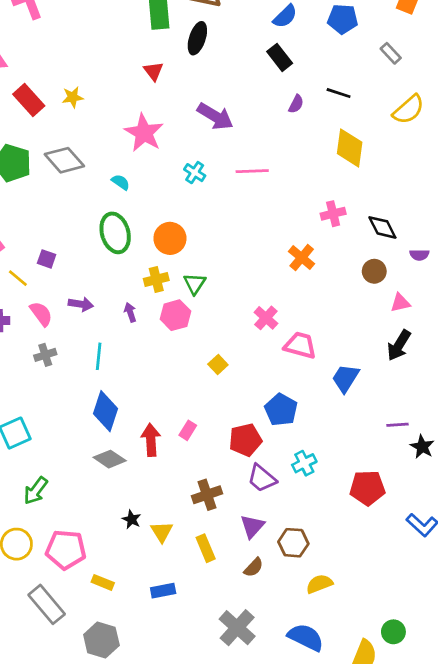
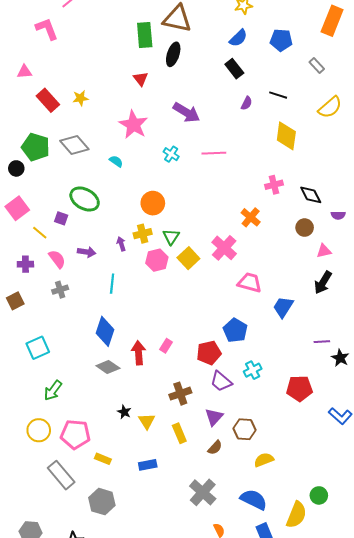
green ellipse: (115, 233) -> (85, 199), moved, turned -44
purple arrow: (130, 312) -> (121, 244), moved
pink cross: (266, 318) -> (224, 248), moved, size x1.4
cyan line: (99, 356) -> (112, 284), moved
yellow square: (218, 364) -> (188, 258), moved, size x1.5

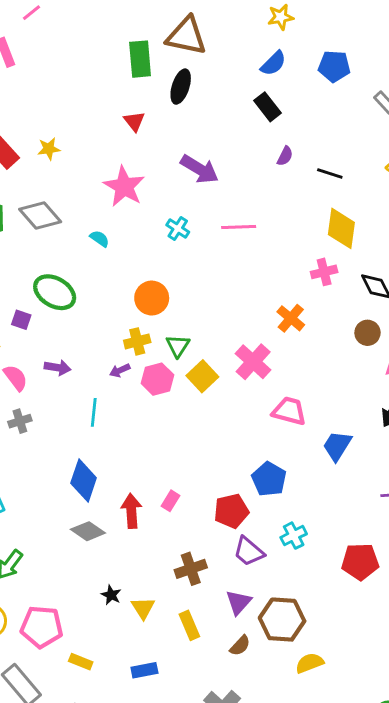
black line: (278, 95) -> (330, 173), moved
yellow diamond: (286, 136) -> (341, 228), moved
purple arrow: (121, 244) -> (120, 370), moved, turned -96
brown hexagon: (244, 429) -> (282, 620), size x1.4

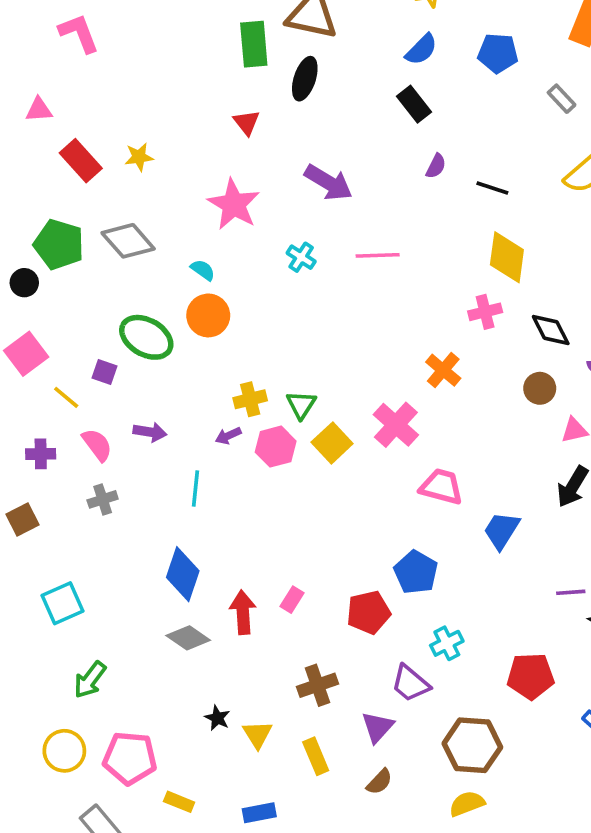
orange circle: (152, 298) -> (208, 315), moved
purple trapezoid: (249, 551) -> (410, 683), moved
brown hexagon: (282, 620) -> (472, 745), moved

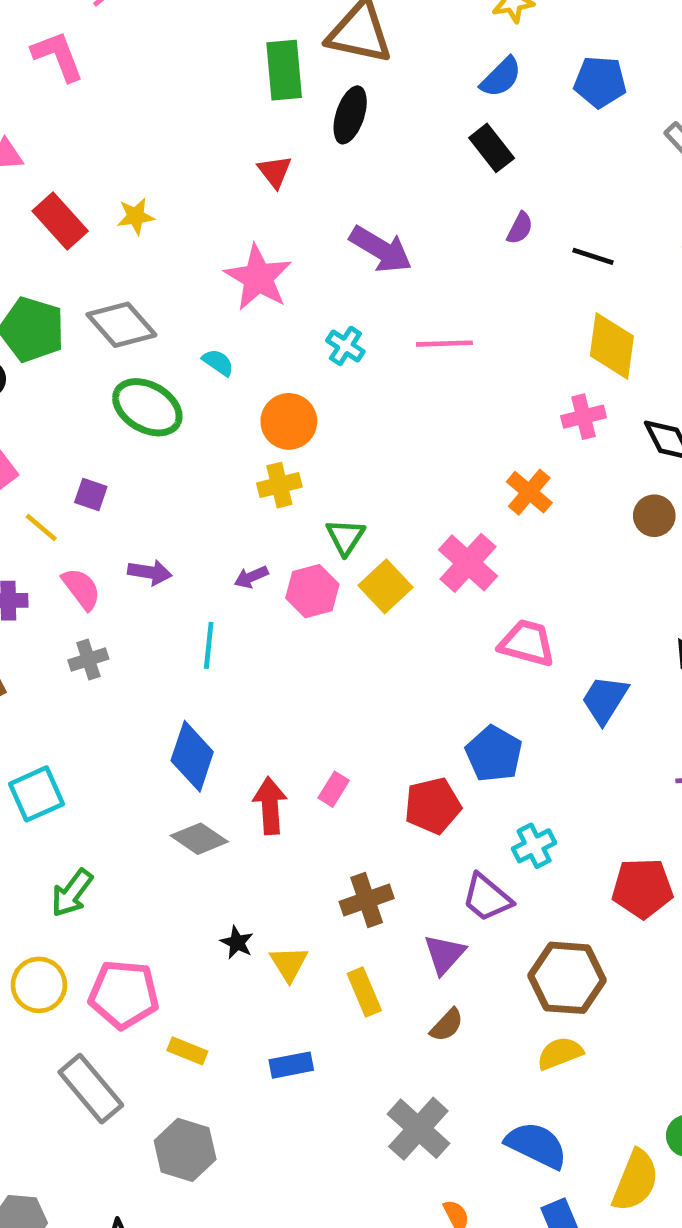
orange circle: (208, 315) -> (289, 421), moved
green ellipse: (146, 337) -> (147, 407), moved
yellow cross: (250, 399) -> (279, 485), moved

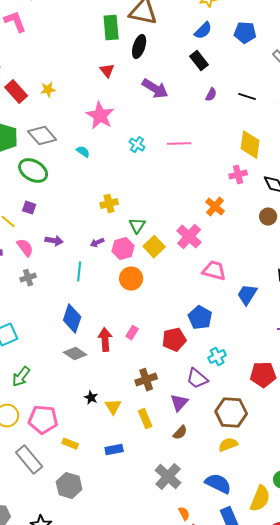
purple arrow: (381, 249) -> (155, 89), moved
black line: (593, 256) -> (247, 97), moved
green ellipse: (147, 407) -> (33, 171), moved
orange circle: (289, 421) -> (131, 279), moved

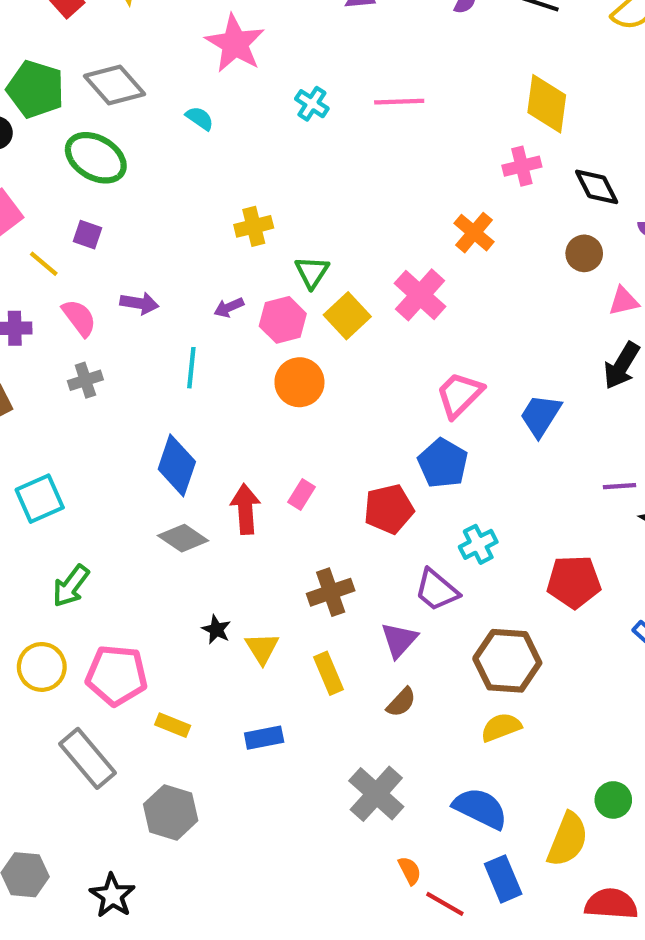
pink trapezoid: (214, 271) -> (459, 395), moved, turned -60

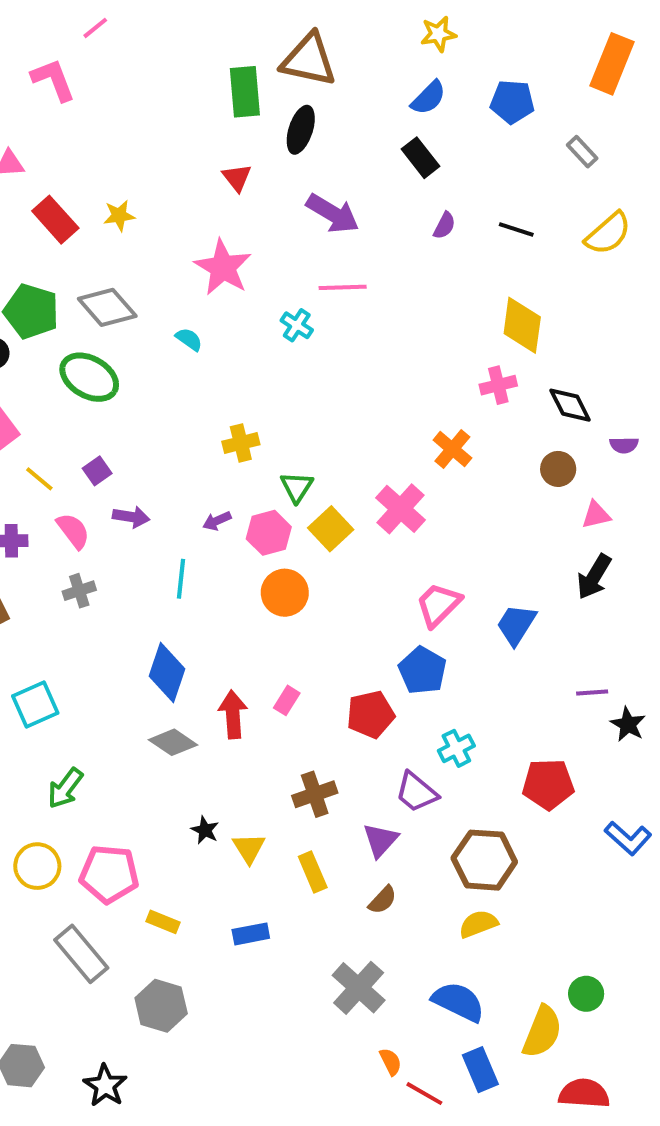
pink line: (399, 102) -> (343, 287), moved
purple square: (87, 235) -> (97, 471), moved, turned 36

